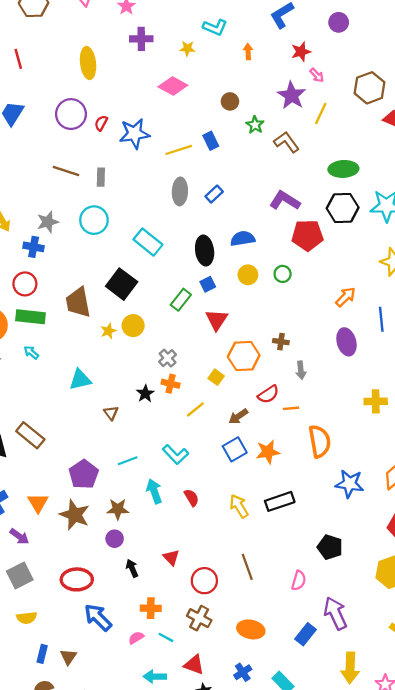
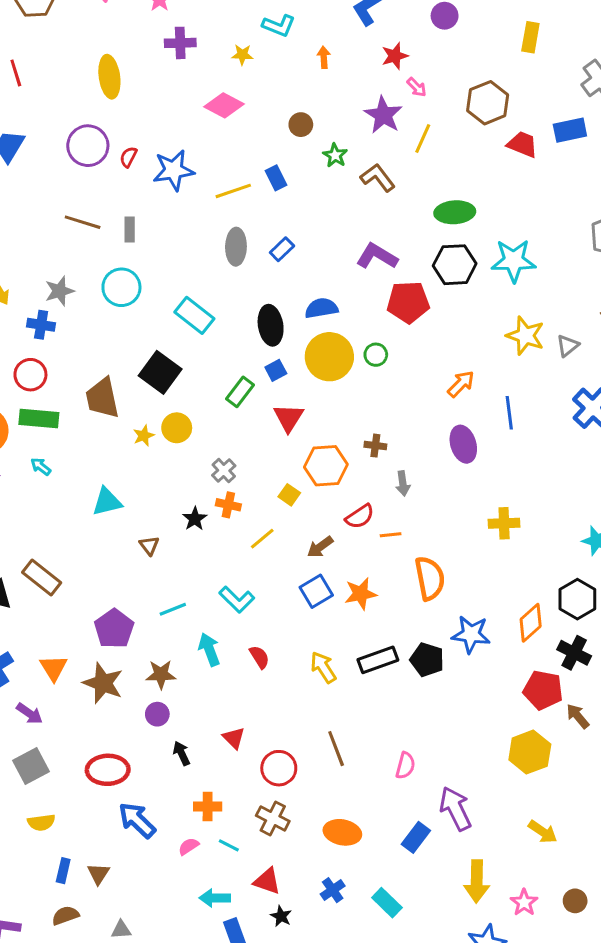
yellow circle: (248, 275) -> (329, 357), size x1.8
black pentagon: (330, 547) -> (427, 660), moved

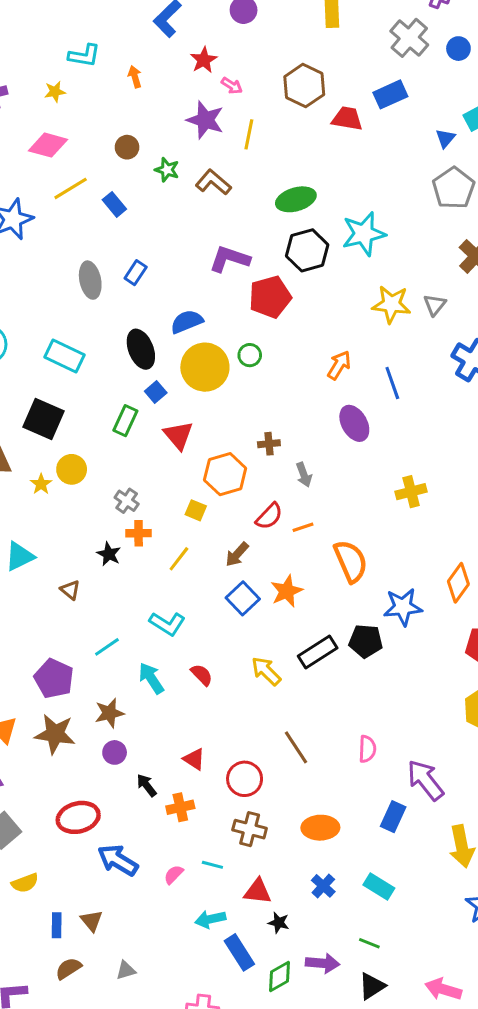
yellow line: (233, 191) -> (71, 188), moved
orange cross: (208, 806) -> (180, 807), moved

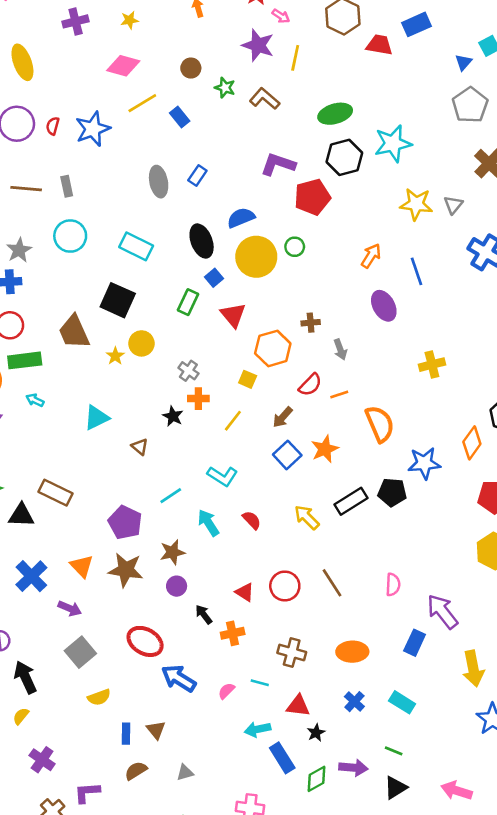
red circle: (245, 779) -> (285, 586), moved
red ellipse: (78, 817) -> (145, 641), turned 44
black star: (279, 923) -> (316, 733), turned 30

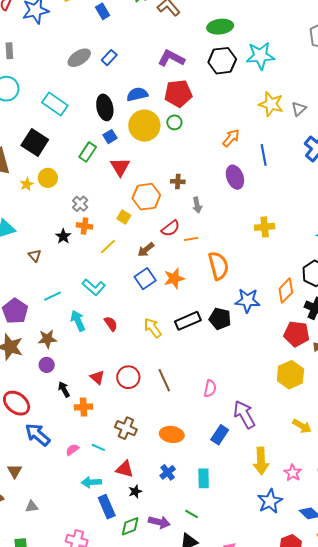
gray ellipse: (159, 182) -> (79, 58), turned 60
red pentagon: (312, 197) -> (178, 93), moved
cyan rectangle: (402, 702) -> (204, 478), turned 48

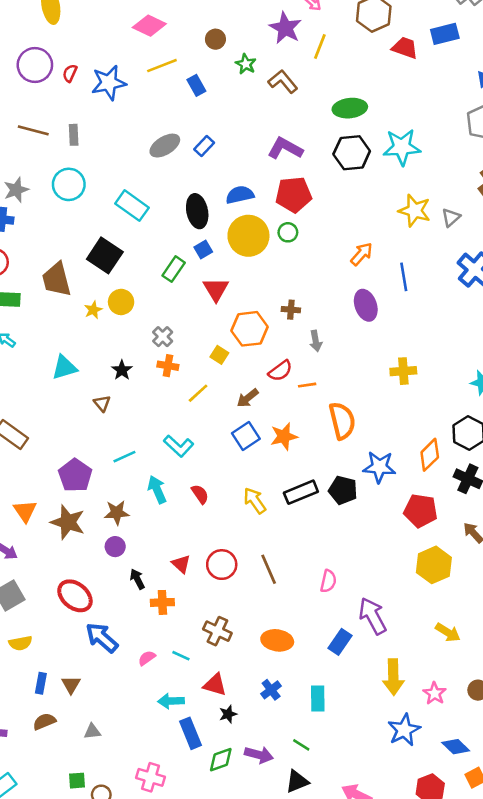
black star: (63, 236) -> (122, 370), moved
red pentagon: (297, 334) -> (421, 511), moved

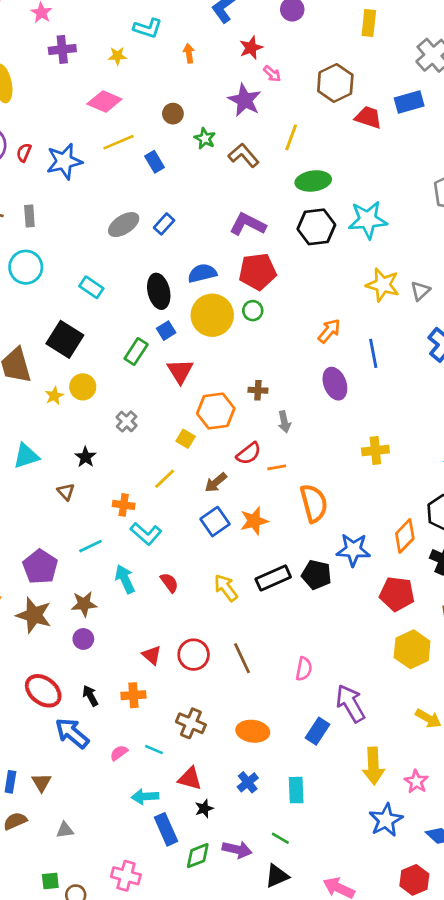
yellow line: (320, 47) -> (291, 137), moved
cyan rectangle: (132, 206) -> (91, 287), size x0.7
orange cross: (168, 366) -> (124, 505), moved
black arrow: (137, 579) -> (90, 696), moved

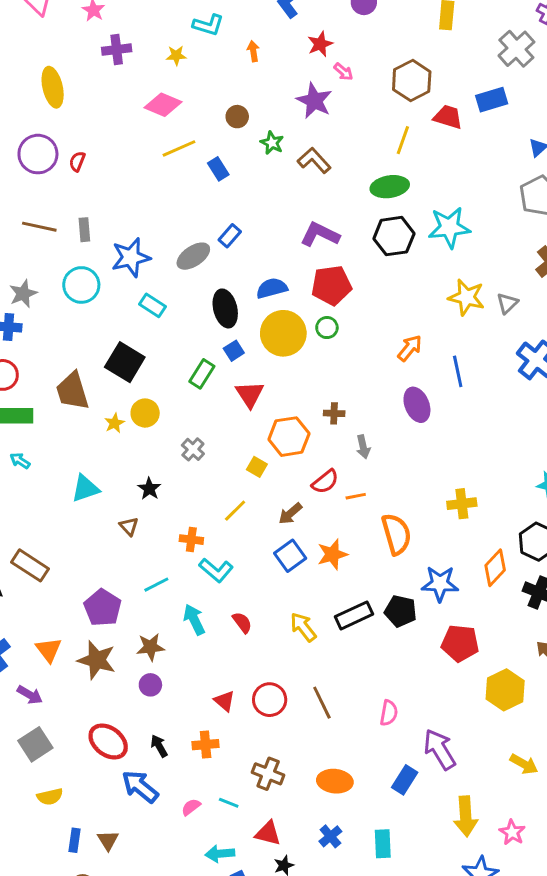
yellow line: (291, 137) -> (403, 140), moved
blue star: (64, 161) -> (131, 257), moved
gray ellipse: (124, 225) -> (193, 256), moved
yellow cross: (375, 450) -> (462, 504), moved
red pentagon: (397, 594) -> (460, 643), moved

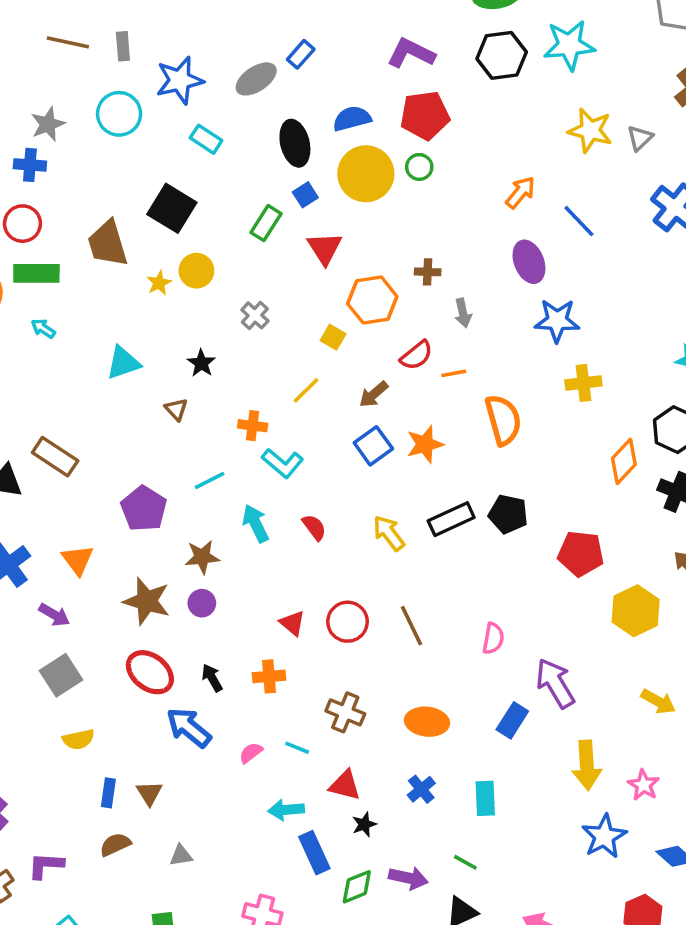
blue line: (458, 371) -> (579, 221), turned -32
blue star: (440, 584) -> (557, 321), moved
brown star: (97, 660) -> (147, 601), moved

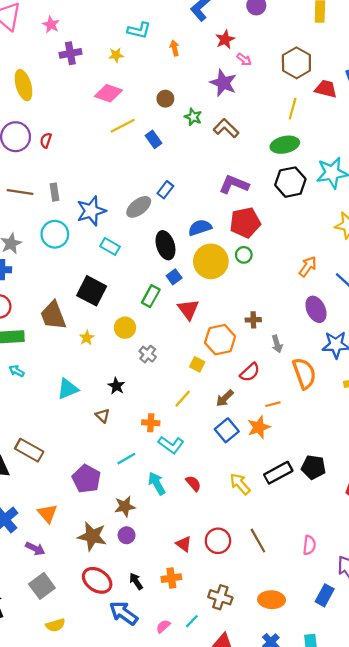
yellow circle: (196, 271) -> (125, 328), moved
orange line: (454, 373) -> (273, 404), moved
orange semicircle: (503, 420) -> (304, 373), moved
cyan line: (297, 748) -> (192, 621), turned -64

